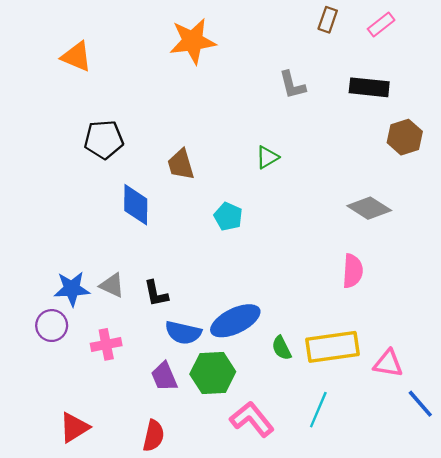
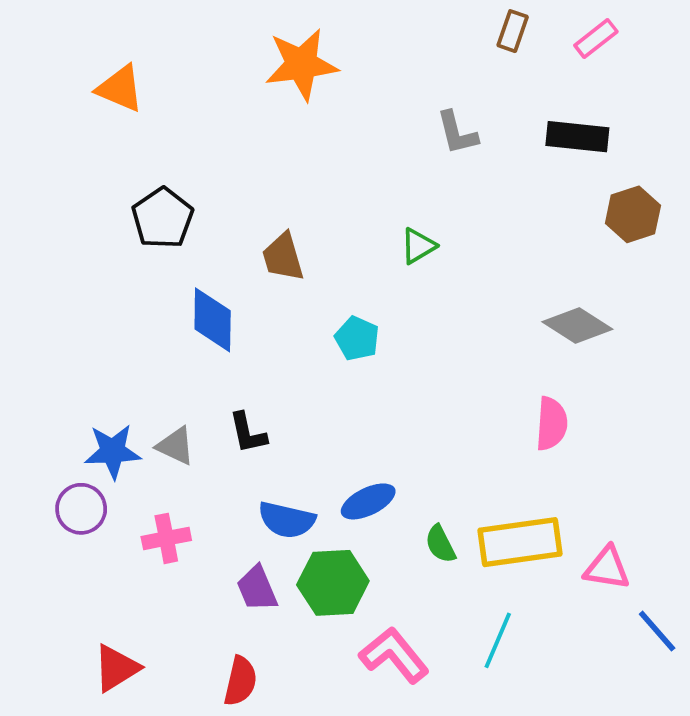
black pentagon: (104, 139) -> (163, 218), turned -30
black L-shape: (156, 294) -> (248, 433), moved
blue ellipse: (235, 321) -> (368, 501), size x0.7

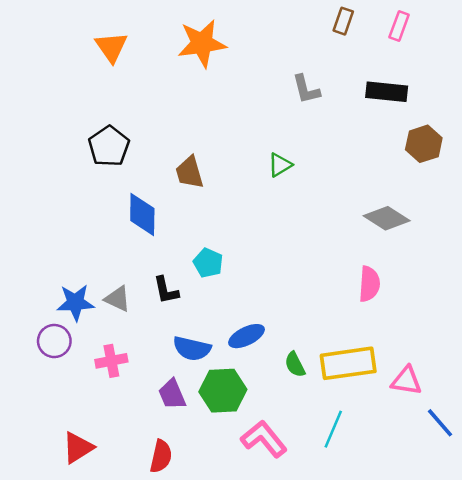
pink rectangle: (596, 38) -> (399, 26), turned -32
orange triangle: (120, 88) -> (111, 47), moved, turned 32
cyan pentagon: (357, 338) -> (208, 263), moved

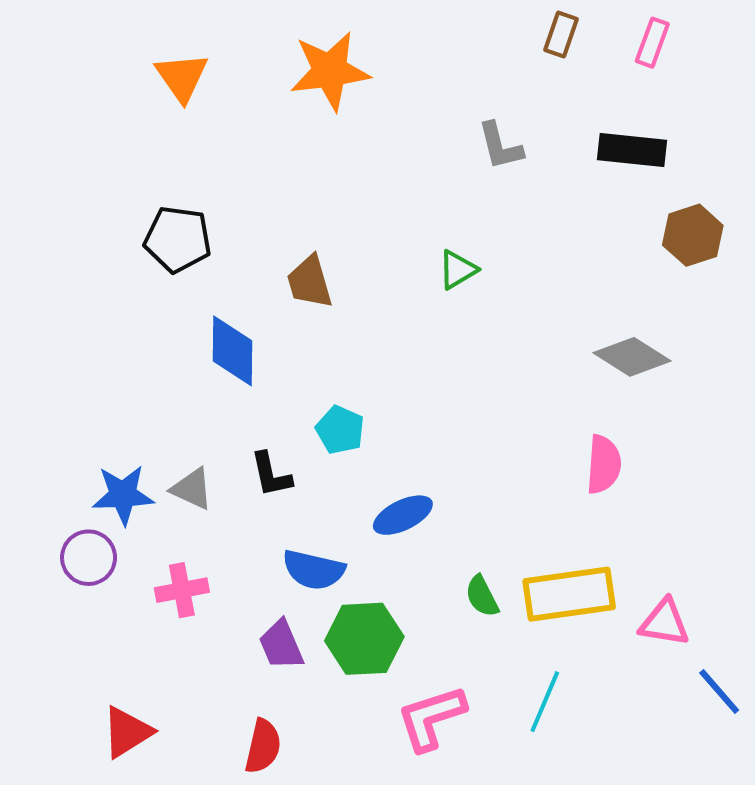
black pentagon: (109, 146) -> (178, 239), turned -30
blue ellipse: (247, 336) -> (403, 515), moved
pink L-shape: (264, 439) -> (431, 718), turned -69

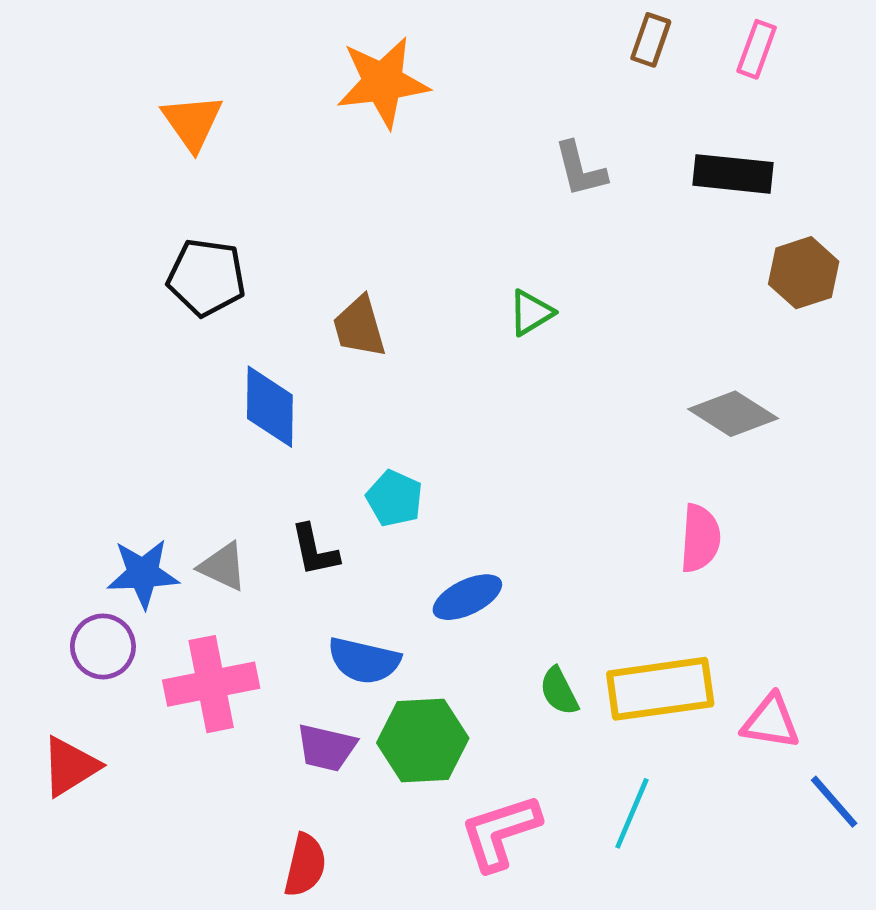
orange triangle: (182, 77) -> (192, 122), moved
pink cross: (182, 590) -> (211, 684), size x1.5
purple trapezoid: (281, 645) -> (326, 748), turned -54
red triangle: (127, 732) -> (70, 766), moved

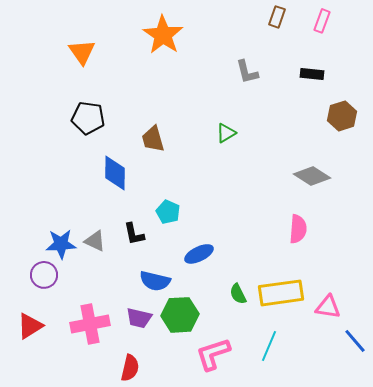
orange star: (383, 82) -> (163, 35), turned -30
black rectangle: (733, 174) -> (312, 74), size x0.7
pink cross: (211, 684) -> (90, 324), moved

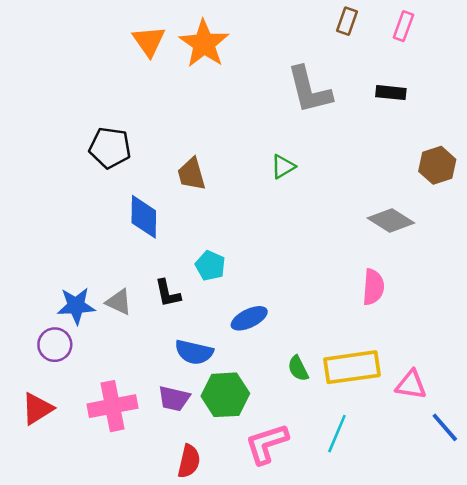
orange triangle: (82, 52) -> (149, 41), moved
gray L-shape: (247, 72) -> (309, 90), size x1.6
brown hexagon: (342, 116) -> (437, 165), moved
red semicircle: (130, 368) -> (189, 461), moved

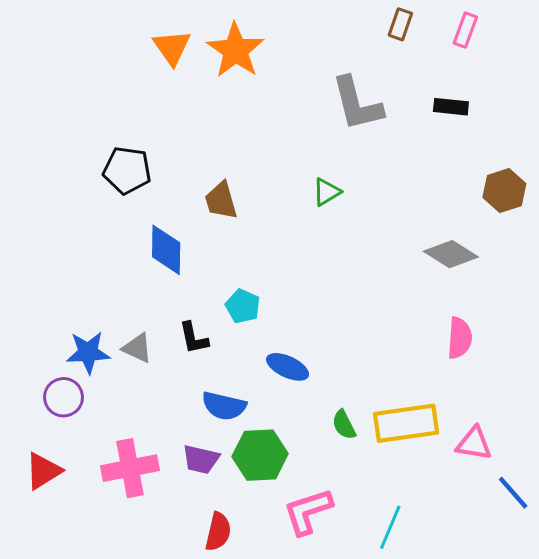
pink semicircle: (373, 287) -> (460, 338), moved
blue ellipse: (249, 318) -> (288, 367), turned 51
cyan line: (337, 434) -> (390, 527), moved

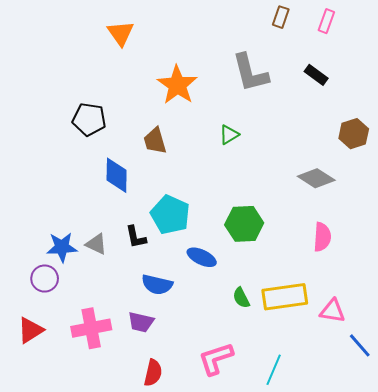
orange star: (236, 50) -> (177, 85), moved
black rectangle: (451, 107) -> (316, 75), turned 30
cyan pentagon: (243, 306) -> (170, 215), size x1.6
green hexagon: (260, 455) -> (244, 224), moved

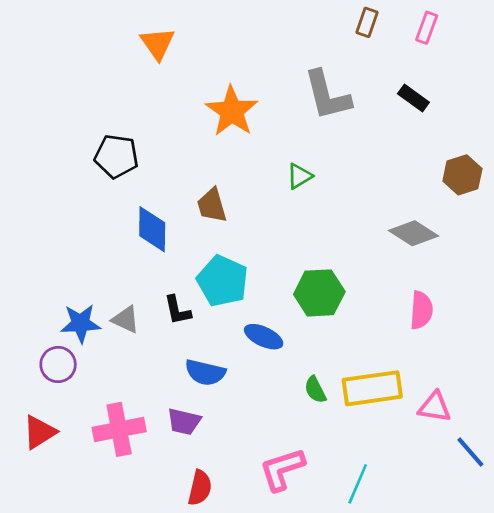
brown trapezoid: (155, 141) -> (212, 205), moved

